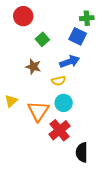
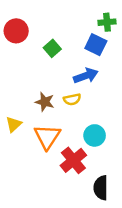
red circle: (23, 16) -> (16, 31), moved
brown star: (33, 67) -> (45, 102), moved
cyan circle: (64, 103) -> (95, 135), moved

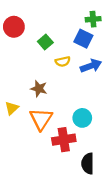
blue arrow: (86, 76) -> (91, 66), moved
yellow semicircle: (72, 99) -> (63, 61), moved
red cross: (73, 160) -> (64, 140), turned 30

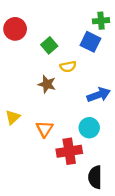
blue arrow: (91, 66) -> (99, 95), moved
brown star: (39, 89) -> (47, 84), moved
orange triangle: (41, 119) -> (44, 129), size x0.7

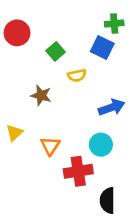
brown star: (47, 84) -> (41, 95), moved

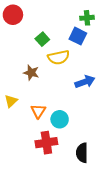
red circle: (17, 33) -> (13, 15), moved
yellow semicircle: (77, 75) -> (59, 57), size x1.5
cyan circle: (101, 145) -> (60, 119), moved
red cross: (78, 171) -> (46, 143), moved

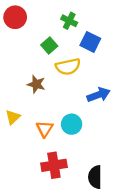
green cross: (87, 18) -> (69, 21), moved, turned 32
cyan circle: (60, 119) -> (72, 124), moved

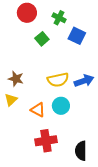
red circle: (15, 17) -> (27, 13), moved
yellow semicircle: (68, 67) -> (58, 80), moved
brown star: (36, 84) -> (16, 79), moved
orange triangle: (45, 129) -> (38, 110), turned -35

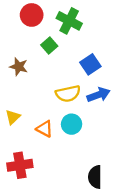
green cross: (59, 18) -> (69, 21), size x1.5
blue square: (77, 36) -> (90, 64), moved, turned 30
brown star: (16, 79) -> (19, 67), moved
red cross: (46, 141) -> (20, 165), moved

